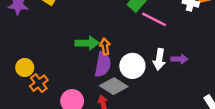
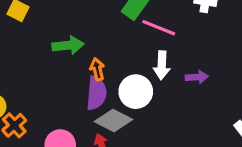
green arrow: (87, 43) -> (68, 45), moved
white arrow: (159, 59) -> (162, 65), moved

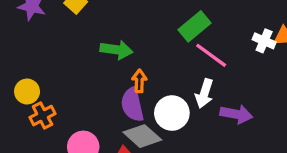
purple arrow: (197, 77) -> (236, 114), size x1.4
purple semicircle: (96, 93) -> (132, 104), turned 148

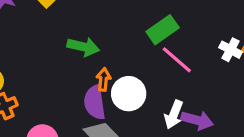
white arrow: (204, 93) -> (174, 115), moved
white circle: (172, 113) -> (129, 94), moved

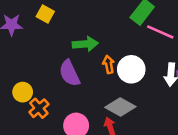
purple semicircle: (95, 102) -> (69, 73), moved

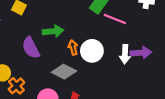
purple semicircle: (69, 73) -> (31, 48), moved
gray diamond: (120, 107) -> (64, 72), moved

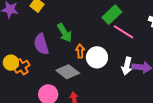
green arrow: (53, 31) -> (64, 33), turned 54
orange cross: (16, 86) -> (22, 67), moved

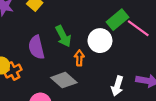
pink line: (124, 32) -> (138, 28), moved
white circle: (97, 57) -> (100, 41), moved
white arrow: (127, 66) -> (117, 86), moved

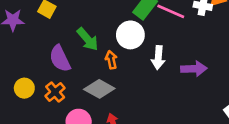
orange cross: (13, 71) -> (55, 92), moved
white arrow: (117, 86) -> (158, 58), moved

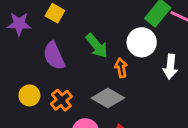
purple semicircle: (60, 59) -> (54, 56), moved

